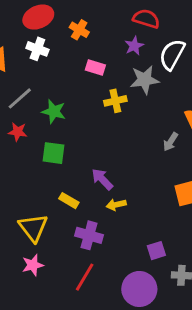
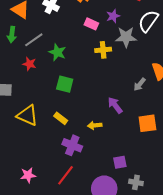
purple star: (134, 46) -> (113, 16), moved
green square: (54, 153) -> (65, 84), moved
purple arrow: (102, 179) -> (115, 105), moved
yellow triangle: (33, 228) -> (27, 115), moved, turned -35
pink star: (33, 265) -> (28, 175), moved

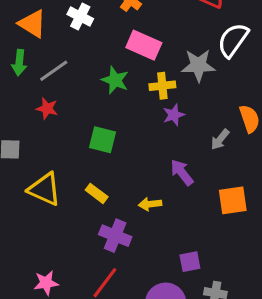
purple star: (113, 16) -> (174, 115), moved
pink rectangle: (91, 24) -> (144, 45), size x1.5
green star: (57, 52) -> (115, 80), moved

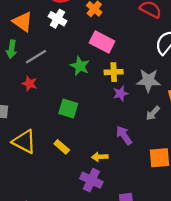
gray star: (198, 65) -> (148, 80), moved
purple cross: (115, 236) -> (91, 180), moved

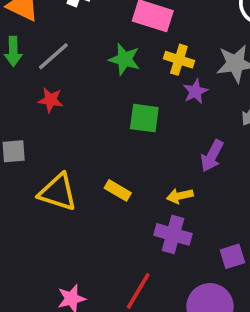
yellow cross: (114, 72) -> (179, 60), turned 30
green square: (68, 108) -> (144, 118), moved
purple arrow: (124, 135) -> (212, 156), turned -108

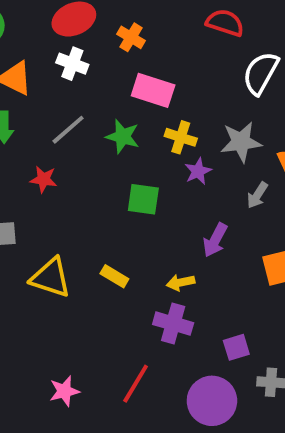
gray line: (53, 56) -> (68, 130), moved

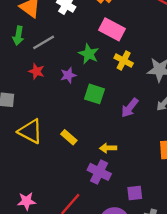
gray line: (68, 130) -> (44, 42), moved
purple star: (198, 171) -> (68, 75), moved
purple arrow: (215, 240) -> (130, 108), moved

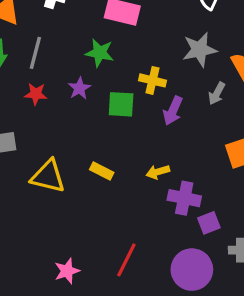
gray line: (44, 42) -> (35, 53), turned -30
yellow cross: (124, 61) -> (152, 80), moved
purple cross: (99, 172) -> (184, 198), moved

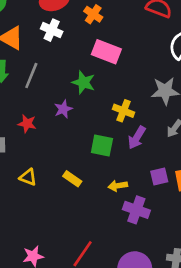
red star: (36, 94) -> (27, 124), moved
green square: (121, 104) -> (102, 145), moved
yellow triangle: (48, 176) -> (28, 177), size x0.6
purple square: (209, 223) -> (159, 177), moved

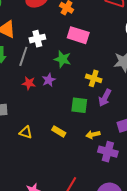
white cross: (52, 30) -> (37, 39), moved, turned -35
red star: (27, 124) -> (29, 83), moved

